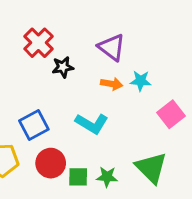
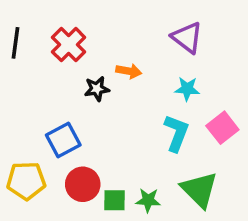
purple triangle: (112, 47) -> (187, 38), moved
black star: (63, 67) -> (97, 89), moved
orange arrow: (112, 84) -> (129, 71), moved
cyan L-shape: (92, 123) -> (176, 133), moved, turned -100

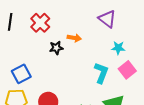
cyan star: (187, 89) -> (118, 48), moved
blue square: (63, 140) -> (21, 74), moved

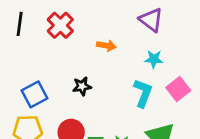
black star: (56, 48) -> (82, 86), moved
cyan star: (118, 48) -> (154, 59), moved

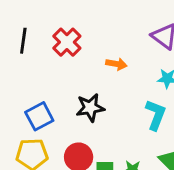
black star: (82, 86) -> (90, 108), size x1.4

